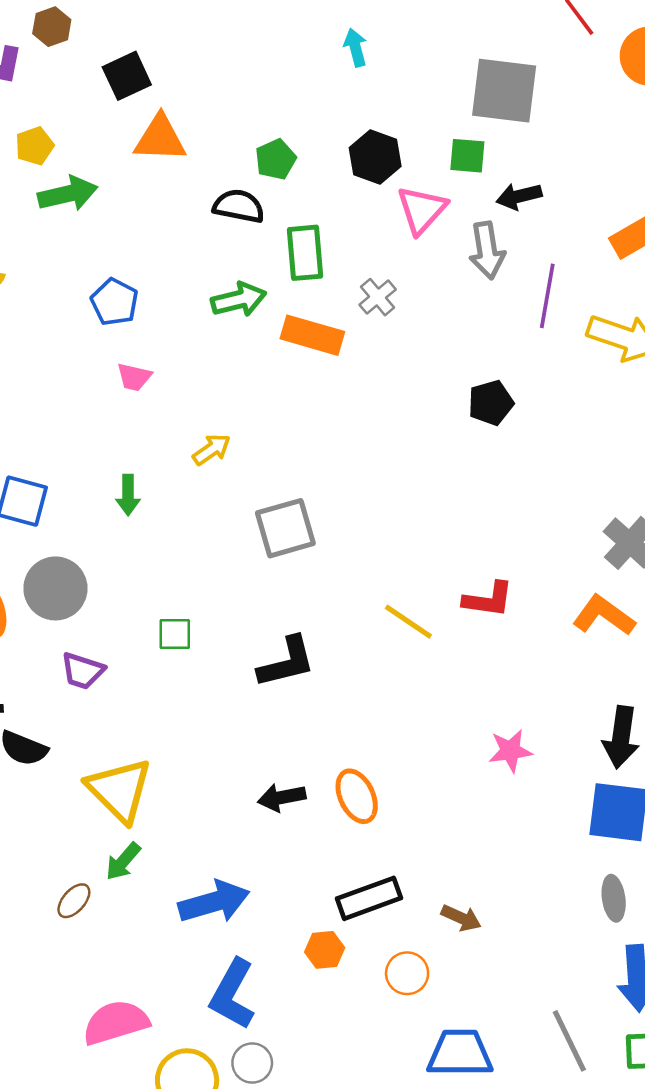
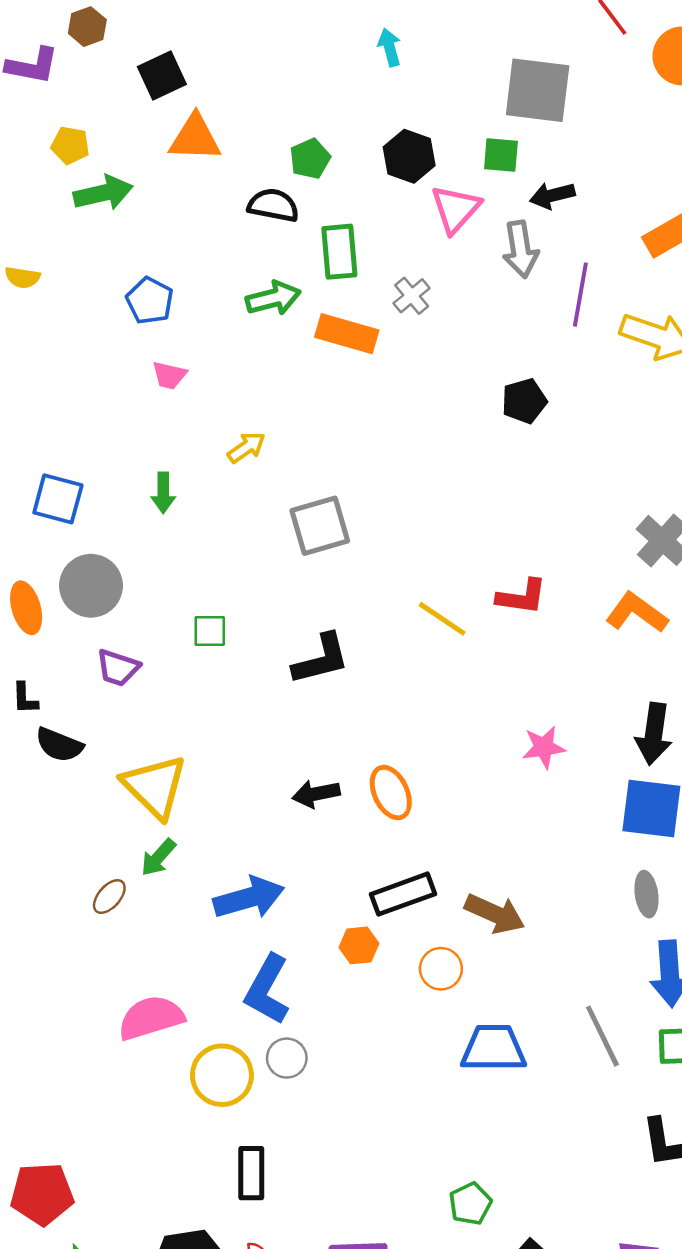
yellow pentagon: (35, 146) -> (70, 145), turned 30
brown arrow: (461, 918) -> (495, 914), size x1.5

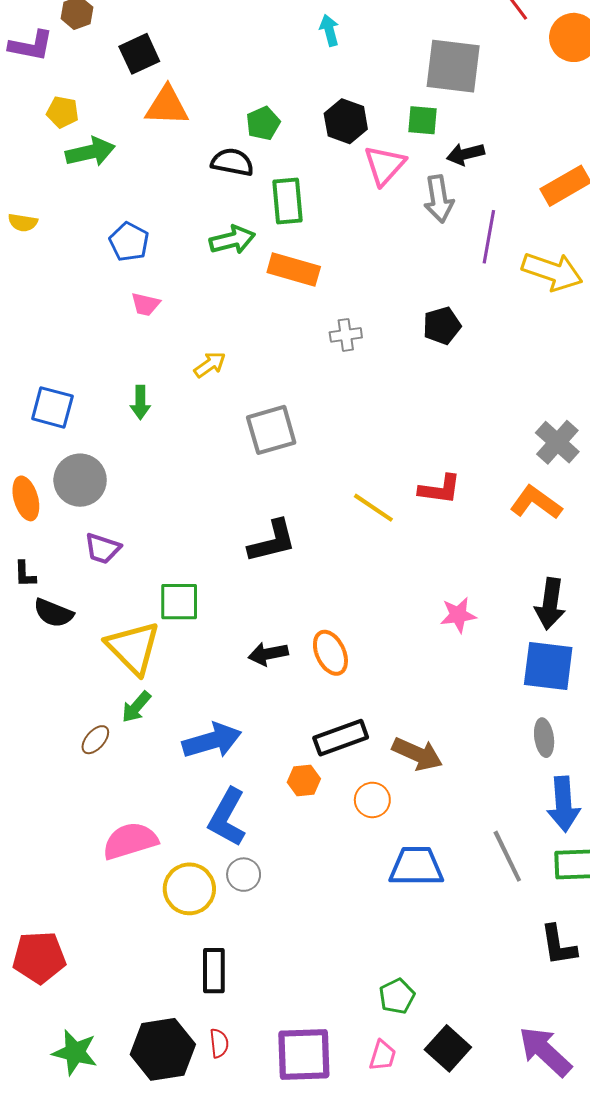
gray cross: (412, 296) -> (346, 335), moved, turned 32
green square: (210, 631) -> (179, 602), moved, size x1.4
red pentagon: (42, 1194) -> (39, 957), moved

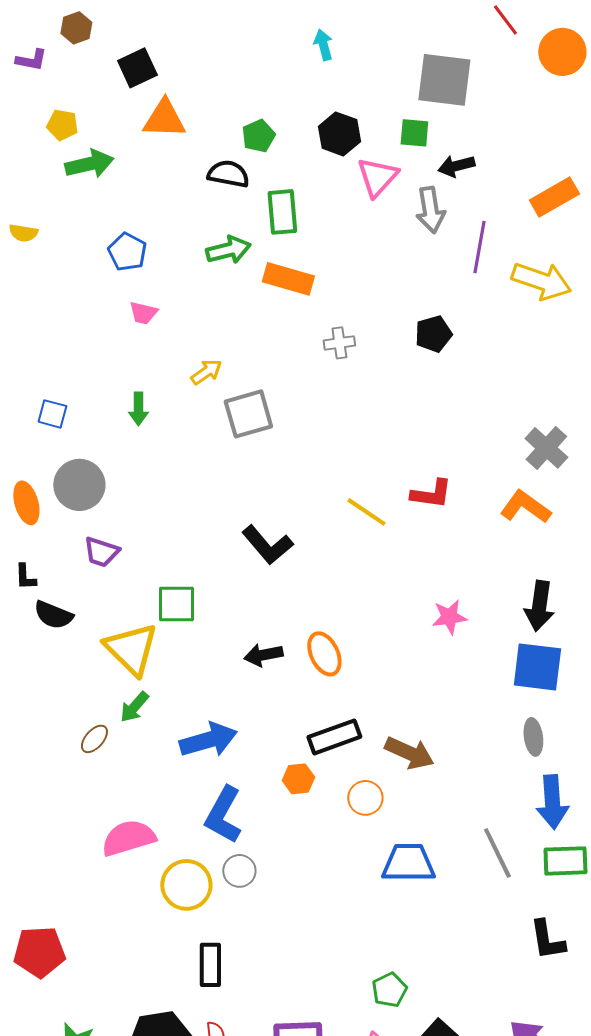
purple L-shape: (31, 46) -> (31, 60), size x0.7
blue square: (52, 407) -> (52, 414), size x0.7
gray square: (271, 430) -> (248, 414), moved
black L-shape: (272, 541) -> (267, 545), turned 64

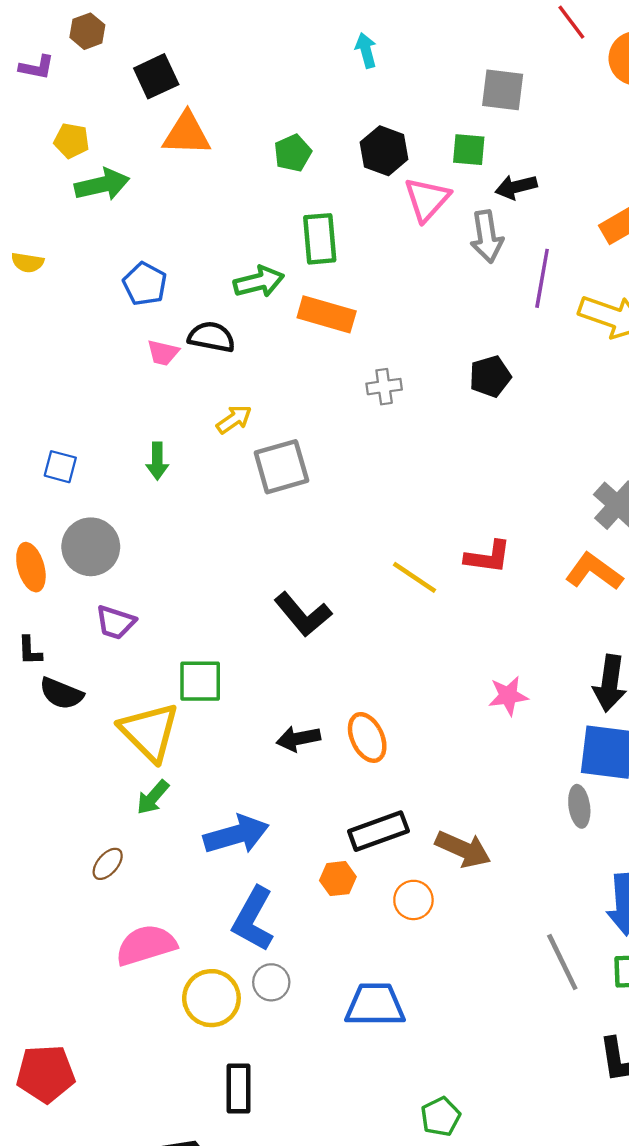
gray square: (444, 80) -> (503, 90), size x0.7
black semicircle: (228, 174) -> (211, 337), moved
gray ellipse: (533, 737) -> (579, 806), moved
brown ellipse: (94, 739) -> (108, 864), moved
blue trapezoid: (408, 863) -> (375, 1005), moved

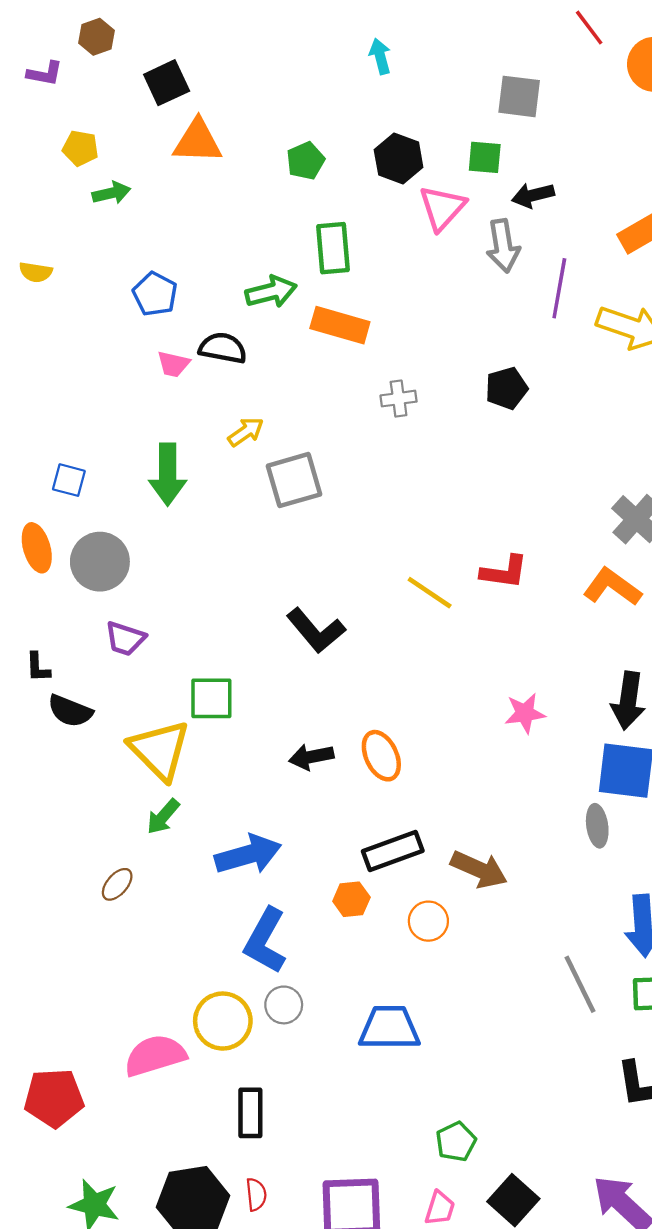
green arrow: (102, 185) -> (111, 193), size x0.7
green arrow: (157, 461) -> (168, 474), size x1.6
orange ellipse: (31, 567) -> (37, 548), moved
pink semicircle: (146, 945) -> (155, 1055), moved

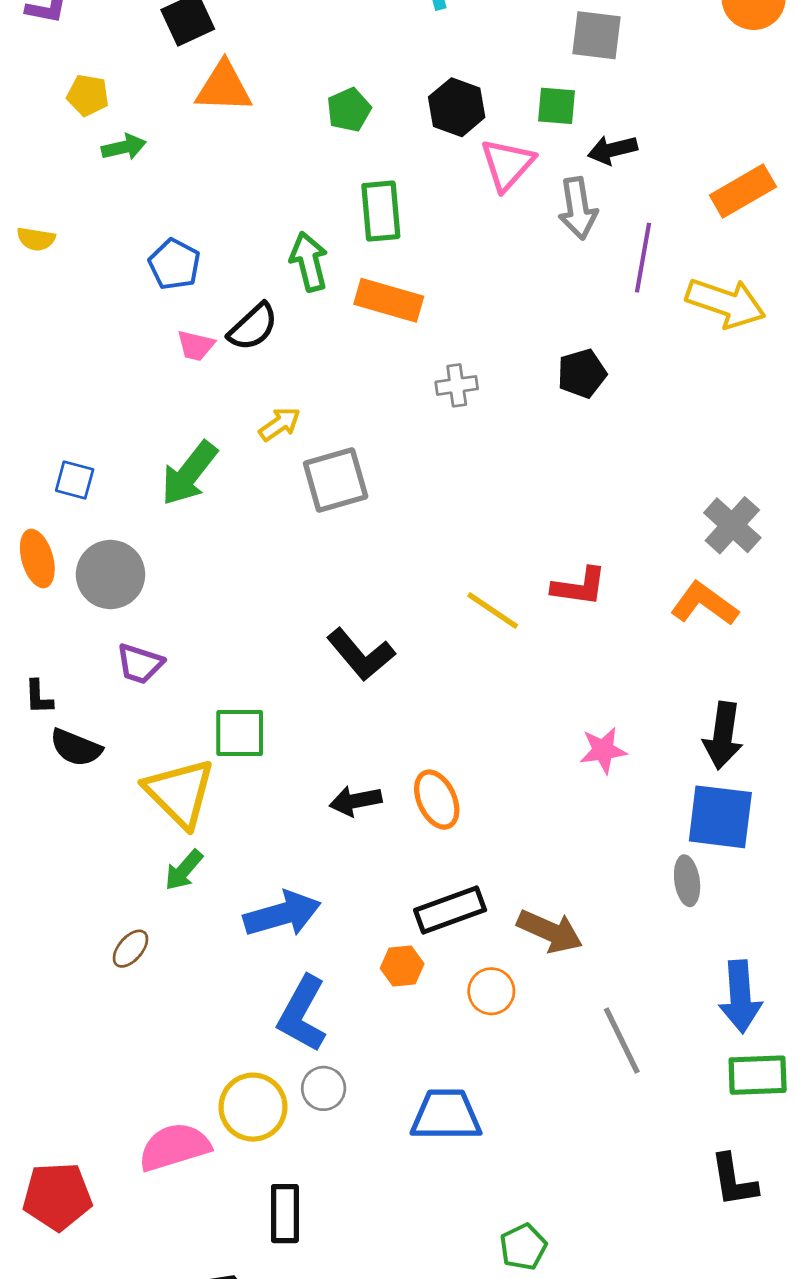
green arrow: (271, 292) -> (309, 262), turned -90
black semicircle: (223, 348) -> (253, 327), turned 126
green arrow: (168, 474) -> (189, 473), turned 38
gray line: (580, 984) -> (622, 1041), moved

